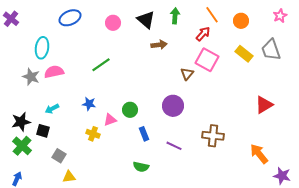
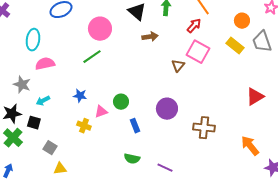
orange circle: (241, 21) -> (242, 21), moved
pink circle: (113, 23) -> (100, 29), moved, size x1.5
gray star: (31, 77) -> (22, 85), moved
purple circle: (173, 106) -> (167, 109), moved
purple line: (174, 146) -> (165, 168), moved

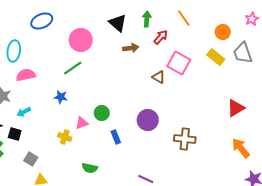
red arrow: (194, 26) -> (161, 37), moved
brown triangle: (178, 66) -> (159, 77), turned -40
blue star: (80, 96) -> (61, 97), moved
orange arrow: (250, 146) -> (241, 148), moved
green semicircle: (132, 159) -> (90, 168), moved

